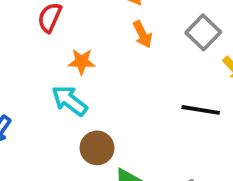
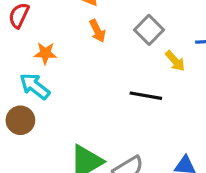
brown circle: (97, 148) -> (20, 120), moved

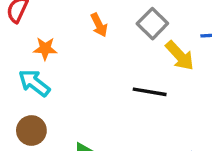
yellow arrow: (175, 61) -> (180, 56), size x1.4
brown circle: (20, 120) -> (31, 130), moved

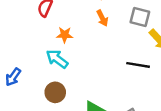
gray square: (152, 24) -> (140, 17), turned -30

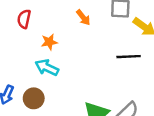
brown circle: (55, 92) -> (34, 98), moved

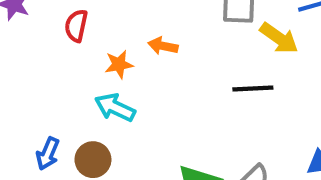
orange arrow: (83, 17) -> (163, 46), moved, turned 140

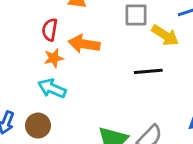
red semicircle: (76, 26) -> (50, 30), moved
orange arrow: (163, 46) -> (84, 44), size x1.5

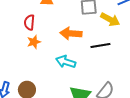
orange arrow: (84, 44) -> (71, 33), moved
cyan arrow: (52, 88) -> (66, 62), moved

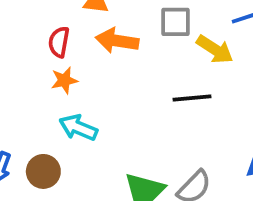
orange arrow: (71, 33) -> (117, 41), moved
cyan arrow: (66, 62) -> (78, 128), moved

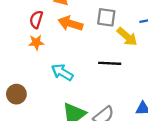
cyan arrow: (78, 128) -> (62, 72), moved

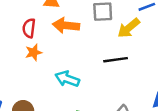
yellow arrow: (127, 37) -> (129, 28), turned 110

